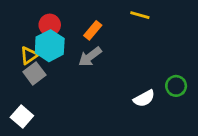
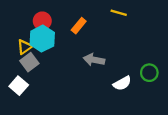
gray arrow: (90, 57) -> (94, 60), moved, turned 48
white square: (22, 116) -> (19, 86), moved

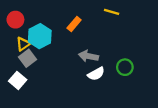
red circle: (42, 21) -> (15, 20), moved
green circle: (149, 73) -> (125, 67), moved
white semicircle: (122, 83) -> (96, 74), moved

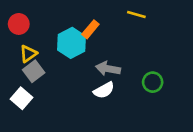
cyan hexagon: (40, 36) -> (71, 43), moved
white semicircle: (96, 74) -> (104, 90), moved

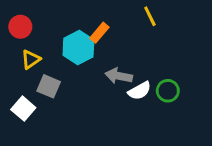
yellow line: (136, 14) -> (150, 16), turned 48
gray square: (34, 71) -> (49, 86), moved, turned -30
white semicircle: (104, 90) -> (140, 91), moved

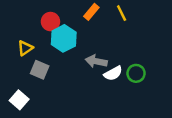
red circle: (20, 27) -> (50, 22), moved
orange rectangle: (99, 33) -> (91, 12), moved
white square: (23, 109) -> (19, 100), moved

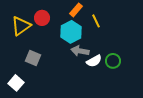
yellow line: (122, 13) -> (96, 21), moved
cyan hexagon: (64, 38) -> (71, 32), moved
yellow triangle: (25, 48) -> (21, 26), moved, size x1.5

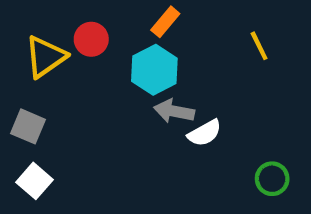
yellow line: (96, 21) -> (259, 46), moved
gray square: (33, 58) -> (28, 126), moved
green circle: (113, 61) -> (272, 179), moved

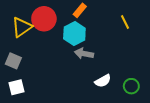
red circle: (91, 39) -> (44, 19), size x1.5
white semicircle: (205, 133) -> (103, 81), moved
white square: (35, 181) -> (17, 87), turned 35

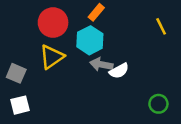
yellow line: (125, 22) -> (161, 26), moved
yellow triangle: (22, 27) -> (52, 57), moved
white semicircle: (103, 81) -> (119, 71), moved

